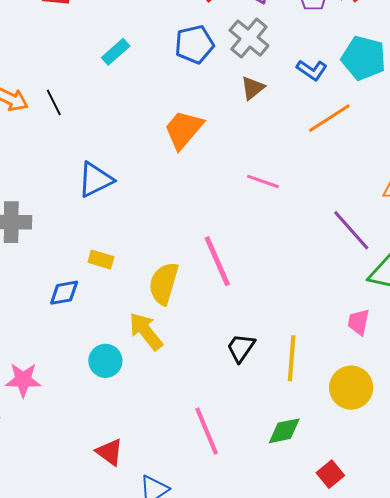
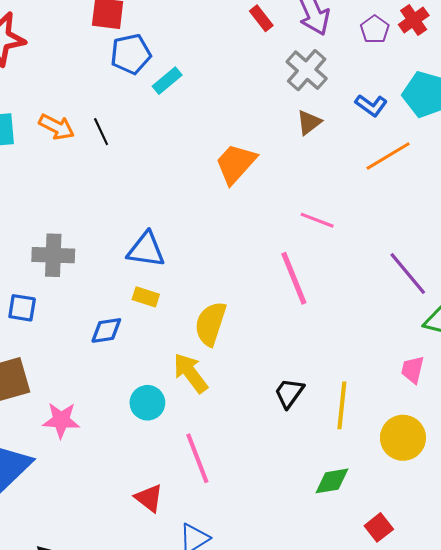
blue pentagon: (194, 44) -> (131, 54), moved
blue triangle: (95, 180) -> (146, 250), moved, turned 33
pink line: (217, 261) -> (294, 278), moved
pink line: (207, 431) -> (197, 458), moved

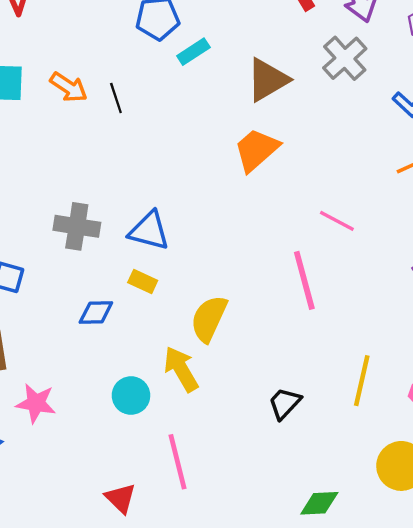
brown triangle: (309, 122) -> (268, 80), moved, size x1.6
gray cross: (53, 255) -> (77, 226), moved
yellow line: (342, 405) -> (362, 381), moved

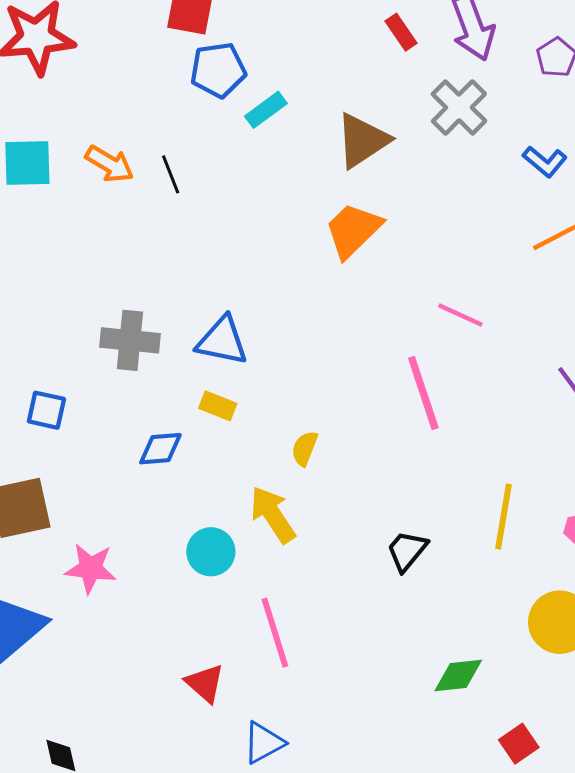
yellow semicircle: (209, 319) -> (305, 448), size x0.6

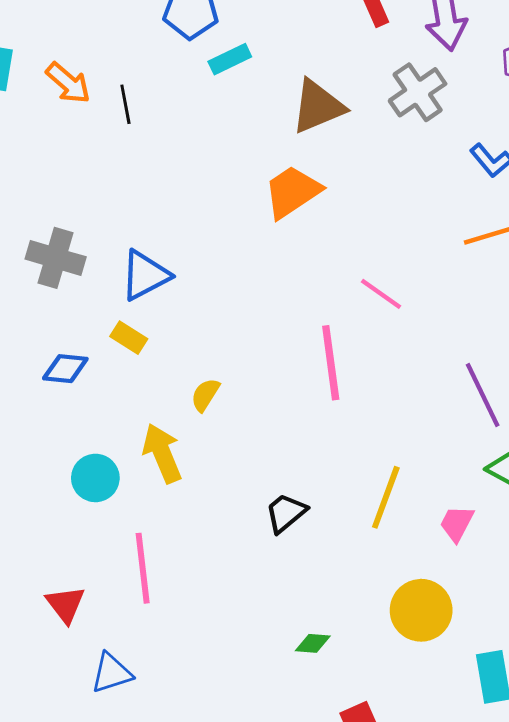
blue triangle: (222, 341) -> (145, 275), turned -50
green diamond: (458, 675) -> (313, 643), size x0.7

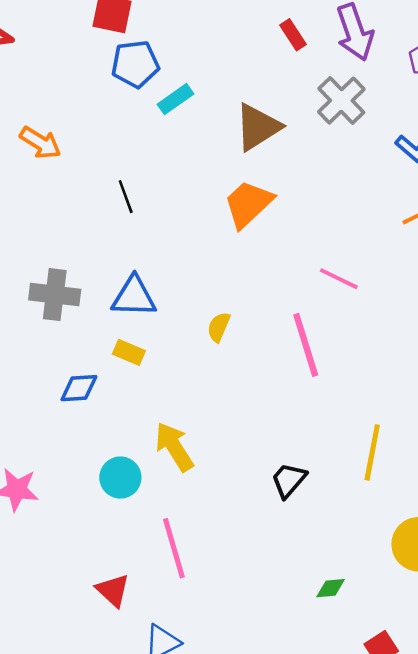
black line: (125, 104) -> (126, 197), moved
blue triangle: (145, 275) -> (134, 297), turned 39
yellow semicircle: (205, 395) -> (219, 327), moved

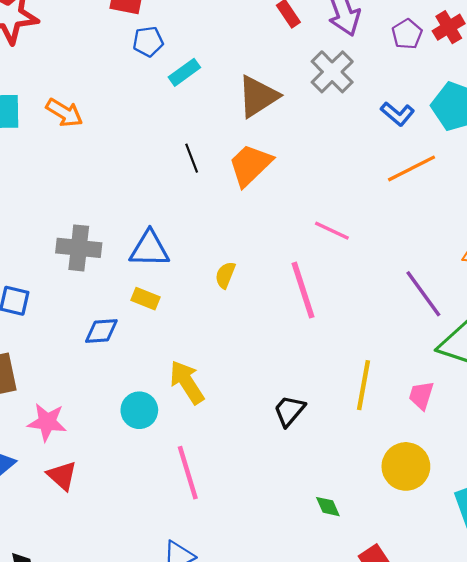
blue pentagon: (135, 64) -> (148, 42), size x0.7
black line: (126, 197) -> (192, 158), moved
green diamond: (331, 588) -> (328, 507), turned 72
red triangle: (113, 590) -> (62, 476), moved

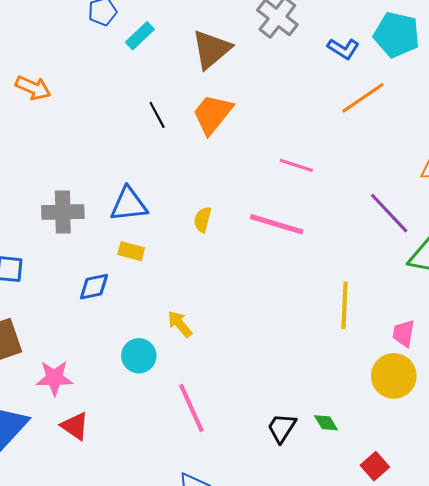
pink line: (303, 290) -> (277, 224), turned -48
yellow arrow: (187, 382) -> (180, 324), size x0.7
pink trapezoid: (421, 395) -> (404, 333), moved
black trapezoid: (289, 411) -> (282, 428), moved

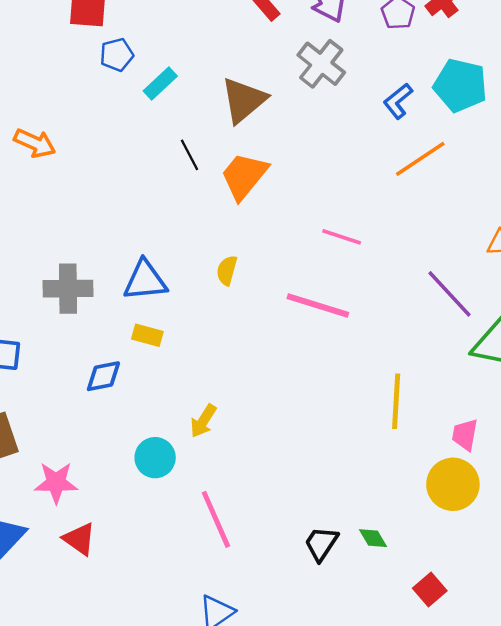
blue L-shape: (343, 49) -> (398, 101), turned 108
black line: (157, 115) -> (190, 155), moved
yellow semicircle: (202, 220) -> (227, 270), moved
yellow arrow: (180, 324) -> (203, 421), turned -108

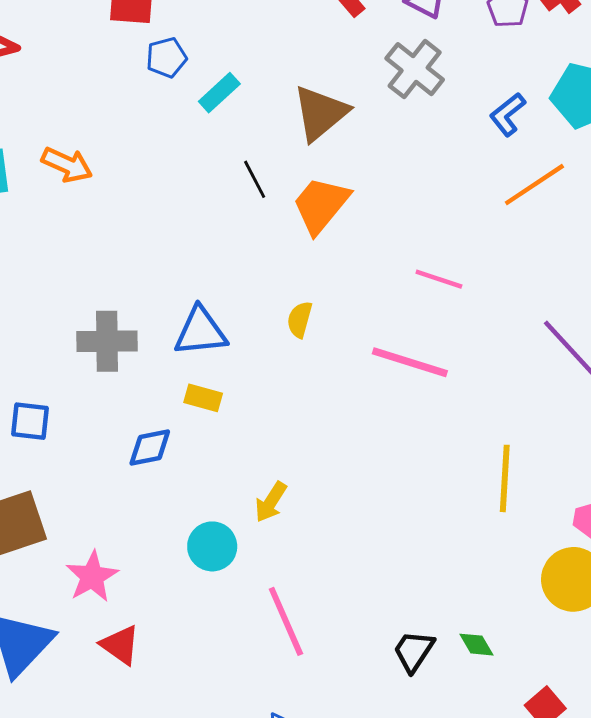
pink star: (56, 483) -> (92, 576), turned -30

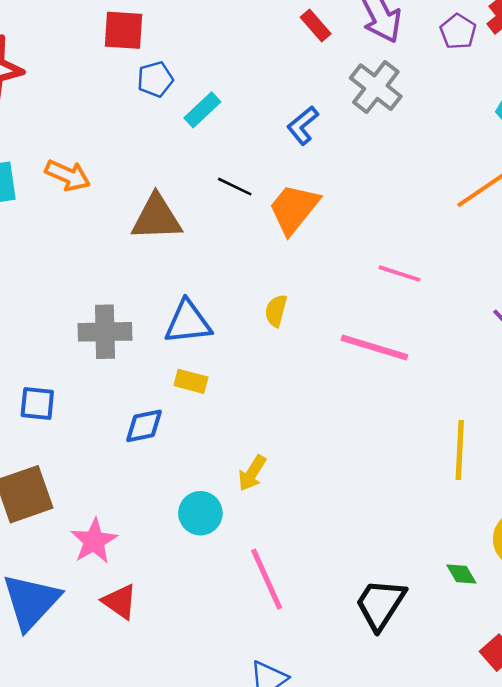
brown triangle: (320, 113) -> (157, 218), moved, turned 38
blue L-shape: (508, 114) -> (303, 125), moved
black line: (255, 179) -> (235, 187), turned -36
green diamond: (476, 645) -> (461, 574), moved
black trapezoid: (414, 651) -> (380, 604), size x1.4

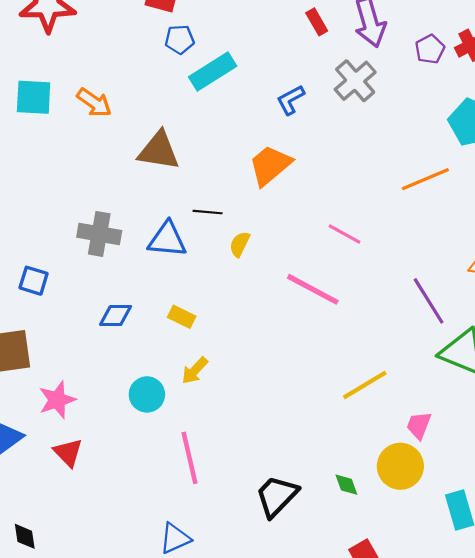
cyan rectangle: (202, 110) -> (213, 72), size x1.5
black line: (235, 187) -> (208, 212), moved, turned -32
yellow rectangle: (191, 381) -> (182, 317), moved
yellow line: (460, 450) -> (365, 385), turned 45

